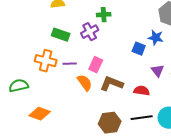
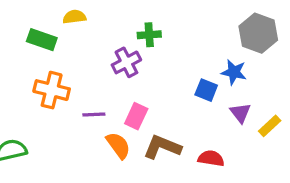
green rectangle: (61, 35) -> (42, 40), moved
orange cross: (46, 61) -> (52, 90), moved
purple triangle: (158, 71) -> (240, 113), moved

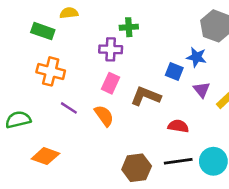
purple cross: (126, 62) -> (111, 49), turned 30
purple line: (94, 114) -> (69, 108), moved, turned 36
pink rectangle: (136, 116) -> (111, 83), moved
brown L-shape: (162, 147) -> (146, 96), moved

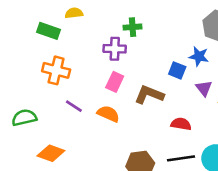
orange semicircle: (104, 116) -> (108, 114), turned -30

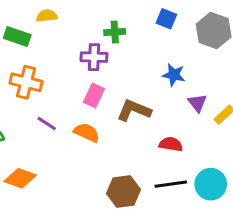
blue star: (199, 56) -> (174, 75), moved
blue square: (177, 70) -> (166, 19), moved

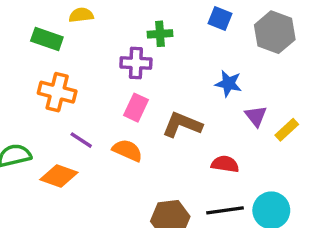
orange diamond: (20, 178) -> (59, 176), moved

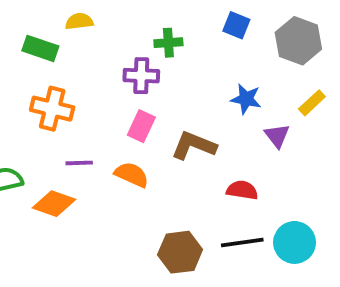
yellow rectangle: (287, 130) -> (312, 103), moved
purple line: (81, 140) -> (79, 163), turned -35

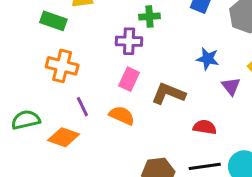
purple line: (79, 163) -> (82, 107), turned 66

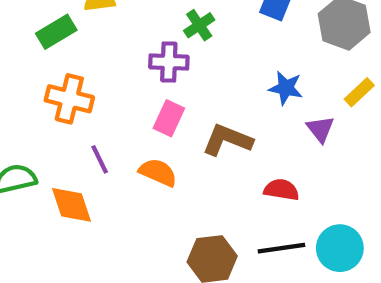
green cross: (149, 16) -> (199, 25), turned -30
green rectangle: (53, 21) -> (56, 32), turned -50
orange diamond: (64, 137) -> (71, 205), turned 52

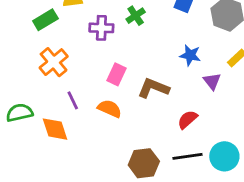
purple cross: (169, 62) -> (101, 28), moved
orange cross: (69, 99) -> (54, 62), turned 36
red semicircle: (281, 190) -> (188, 119), turned -50

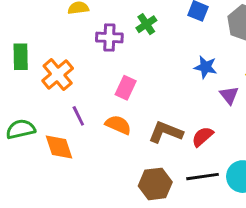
green rectangle: (45, 20) -> (21, 57), moved, turned -60
brown L-shape: (153, 88) -> (166, 132), moved

